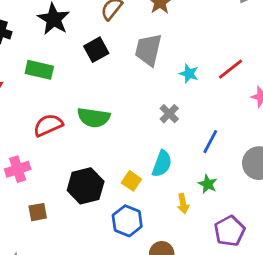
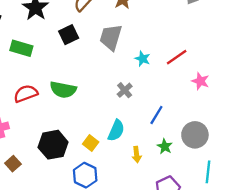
green star: (208, 184) -> (165, 146), moved
yellow arrow: (183, 204) -> (137, 155), moved
brown square: (38, 212) -> (13, 164), turned -35

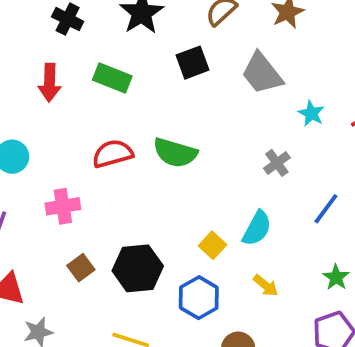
gray trapezoid: (111, 37) -> (262, 73), turned -60
black hexagon: (53, 145) -> (138, 268), moved
green star: (165, 146) -> (336, 277), moved
yellow arrow: (137, 155) -> (266, 286), moved, turned -49

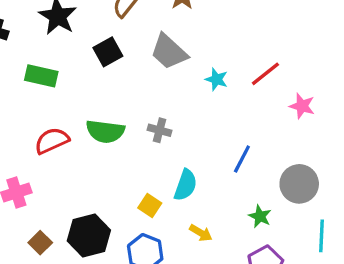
gray cross: (277, 163) -> (160, 130), moved, turned -30

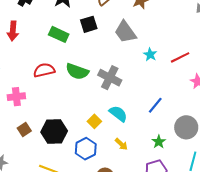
green rectangle: (41, 76) -> (59, 34), moved
gray cross: (160, 130) -> (110, 78), size x1.6
cyan semicircle: (185, 185) -> (118, 114), turned -84

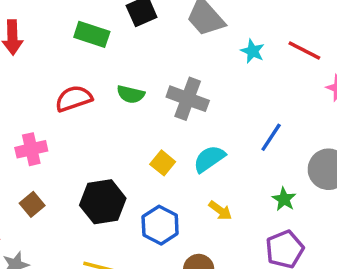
red line: (180, 57) -> (304, 50), turned 60
green semicircle: (77, 71) -> (131, 94), size x0.7
cyan semicircle: (118, 114) -> (209, 159), turned -66
yellow square: (94, 121) -> (163, 163), moved
brown square: (24, 130) -> (32, 204), moved

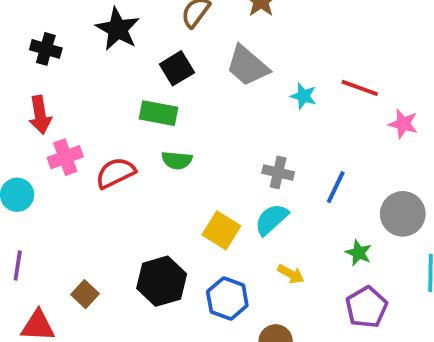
green rectangle: (92, 34) -> (158, 113), moved
gray cross: (188, 99) -> (278, 172), moved, size x0.7
pink cross: (31, 149) -> (65, 157), moved
yellow square: (163, 163) -> (221, 230), size x1.4

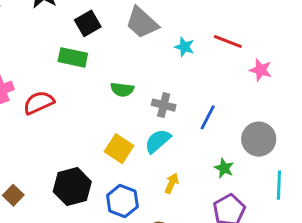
green semicircle: (177, 160) -> (122, 90), moved
yellow arrow: (291, 274) -> (172, 183), turned -96

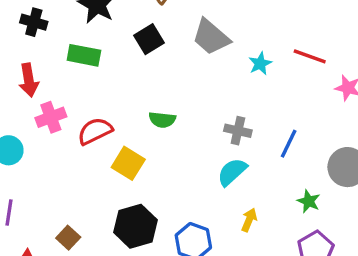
cyan star: (184, 47) -> (260, 64), turned 30
green rectangle: (73, 57) -> (84, 55), moved
green semicircle: (122, 90) -> (162, 120), moved
yellow square: (119, 149) -> (128, 163), moved

